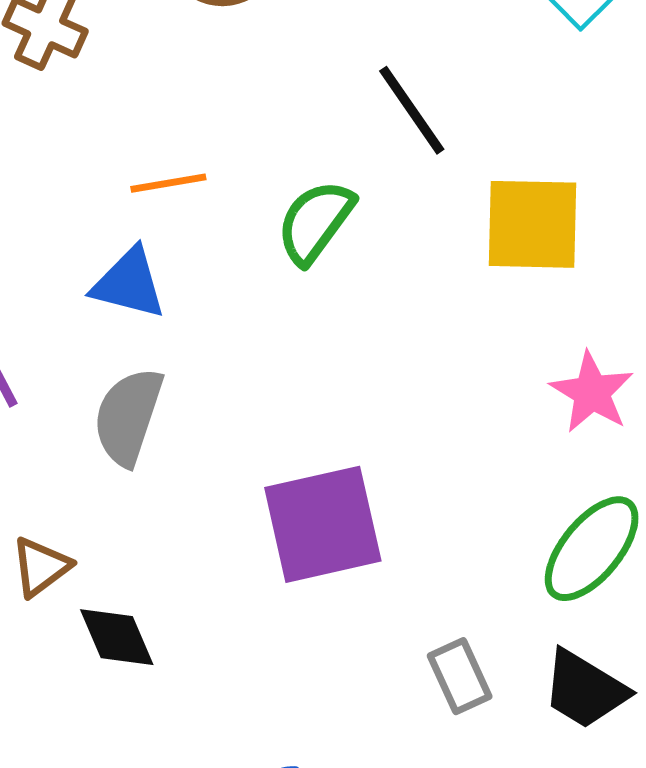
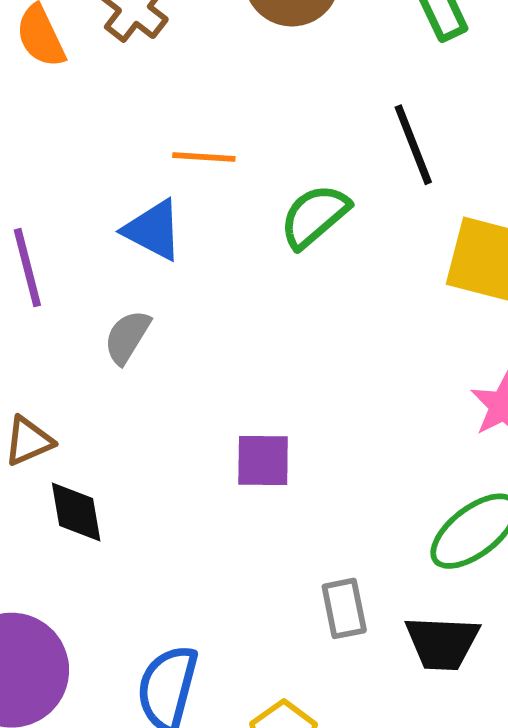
gray semicircle: (128, 416) -> (127, 337), size x0.7
purple square: (323, 524) -> (263, 460), size x0.6
black trapezoid: (585, 689) -> (442, 643), turned -42

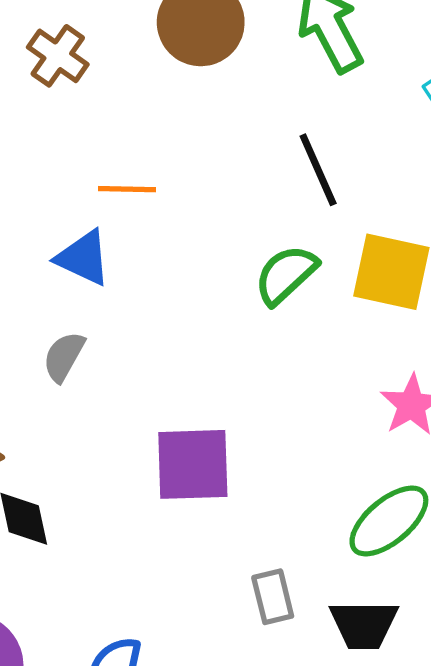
green semicircle: (314, 216) -> (286, 275), moved
purple square: (263, 460) -> (193, 464), size x1.5

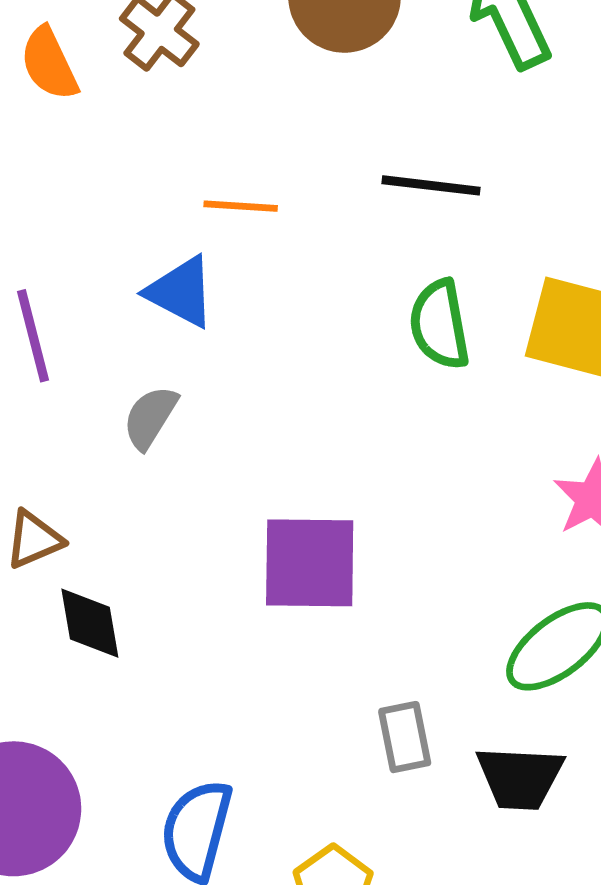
black line: (318, 170) -> (431, 185), moved, turned -62
green semicircle: (286, 275) -> (440, 325), turned -60

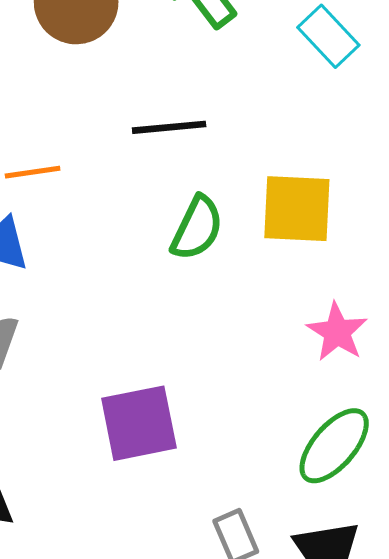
green semicircle: (440, 325) -> (197, 228), turned -132

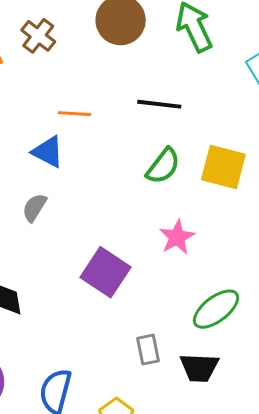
pink star: (337, 332) -> (177, 237), moved
purple square: (139, 423) -> (106, 272), turned 33

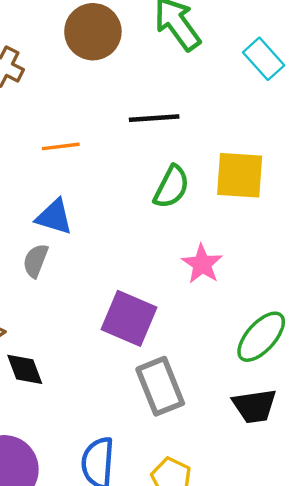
blue triangle: (48, 152) -> (54, 217), moved
gray rectangle: (148, 350) -> (160, 386), moved, size x1.6

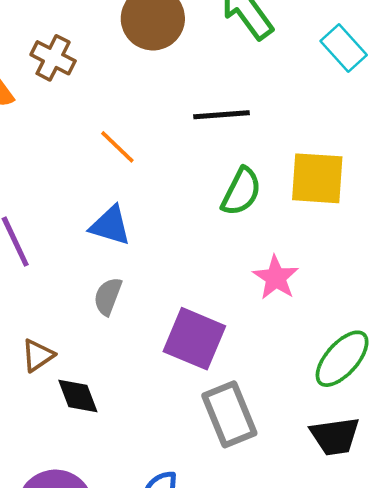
orange line: (61, 146) -> (117, 147), turned 51
gray semicircle: (35, 261) -> (108, 296), moved

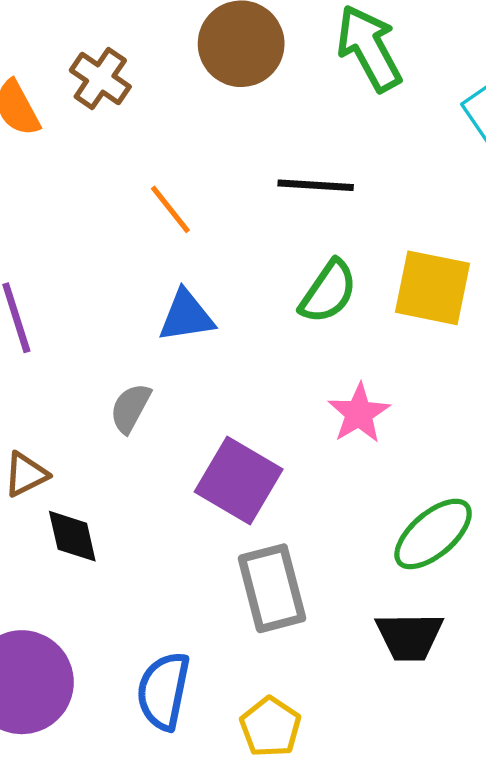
blue triangle: (110, 226) -> (186, 316), moved, turned -33

